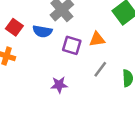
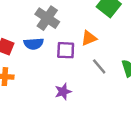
gray line: (100, 69) -> (99, 66), turned -63

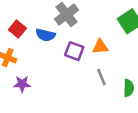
purple star: (63, 92) -> (22, 84), moved

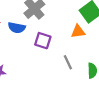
orange triangle: (100, 47) -> (78, 31), moved

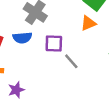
gray line: (68, 62) -> (71, 61), moved

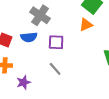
gray line: (71, 61) -> (55, 69), moved

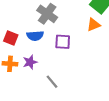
gray line: (55, 69) -> (52, 82), moved
purple star: (23, 82) -> (30, 62), moved

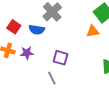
purple square: (63, 42) -> (61, 58), moved
gray line: (52, 82) -> (52, 78), moved

